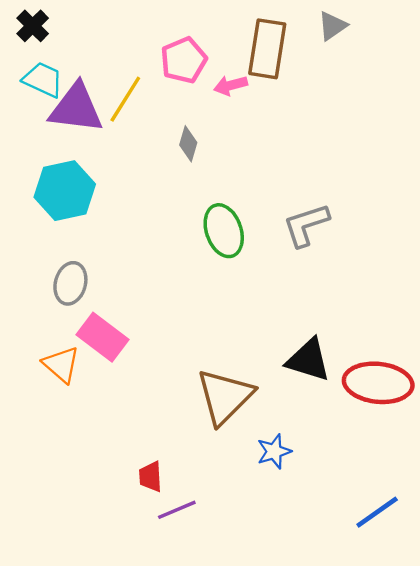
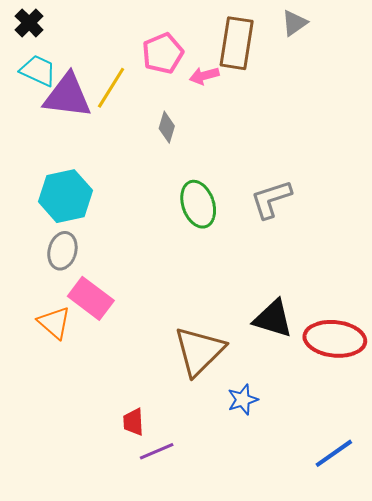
cyan hexagon: (65, 191) -> (66, 196), moved

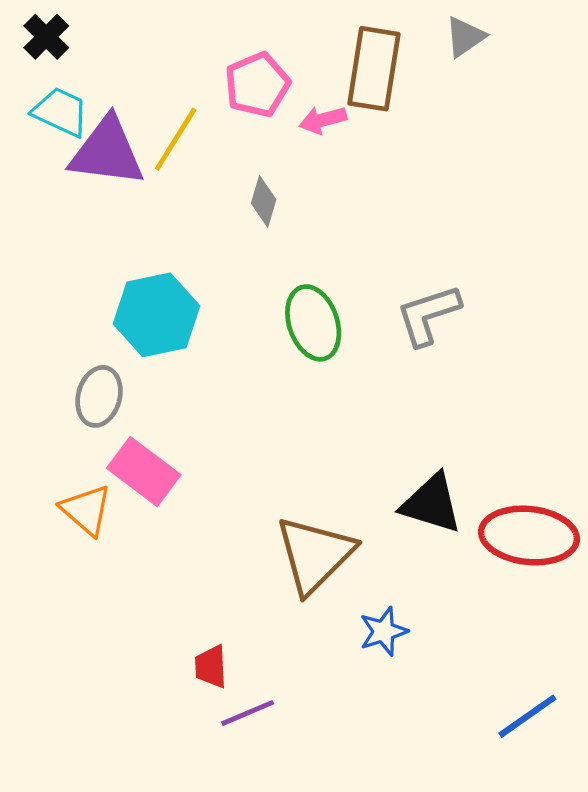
cyan hexagon: (66, 196) -> (157, 315), moved

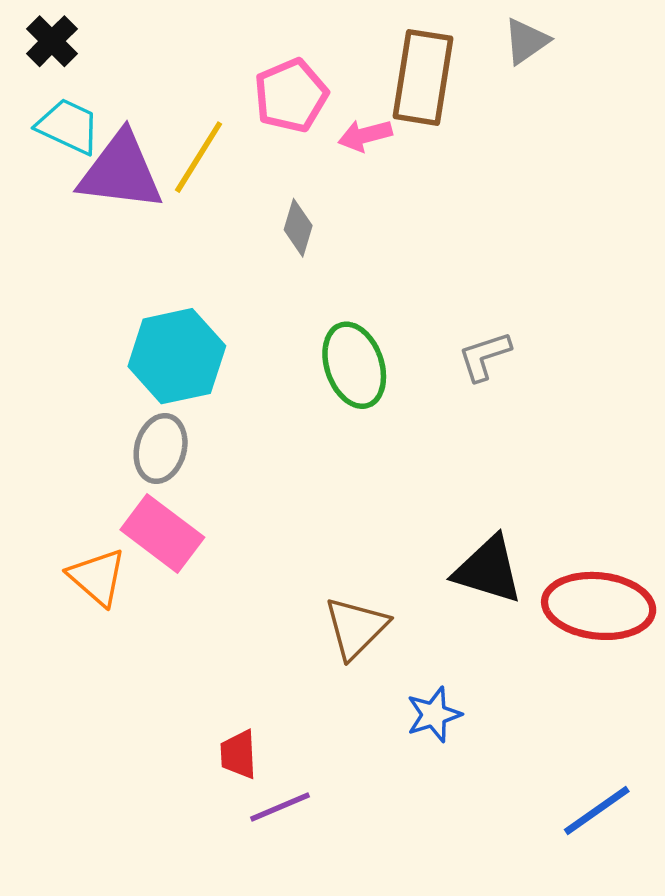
gray L-shape: (428, 315) -> (485, 356), size x0.7
gray ellipse: (99, 396) -> (161, 448), moved
brown triangle: (315, 555) -> (356, 628), size x0.7

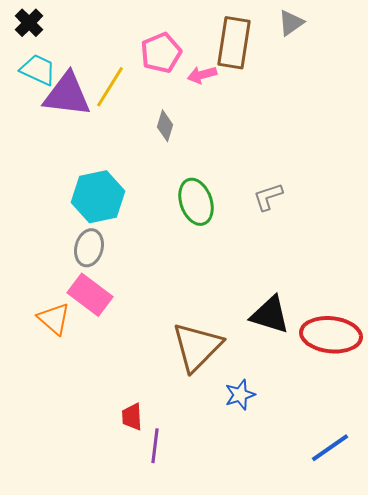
brown triangle: (356, 628) -> (197, 347), size x1.4
purple line: (280, 807) -> (155, 446), turned -60

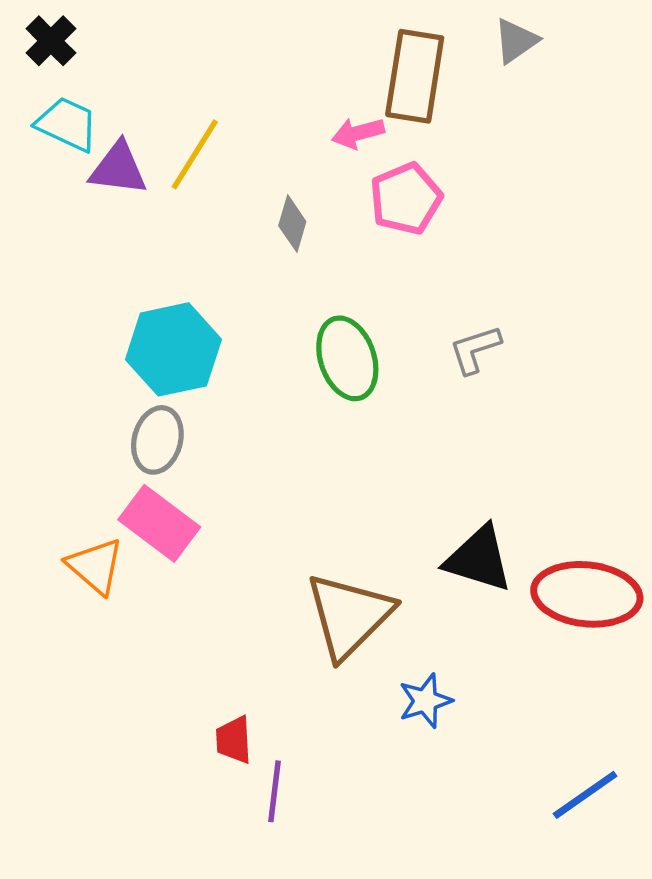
pink pentagon: (161, 53) -> (406, 199), moved
purple triangle: (67, 95) -> (118, 169), size x0.7

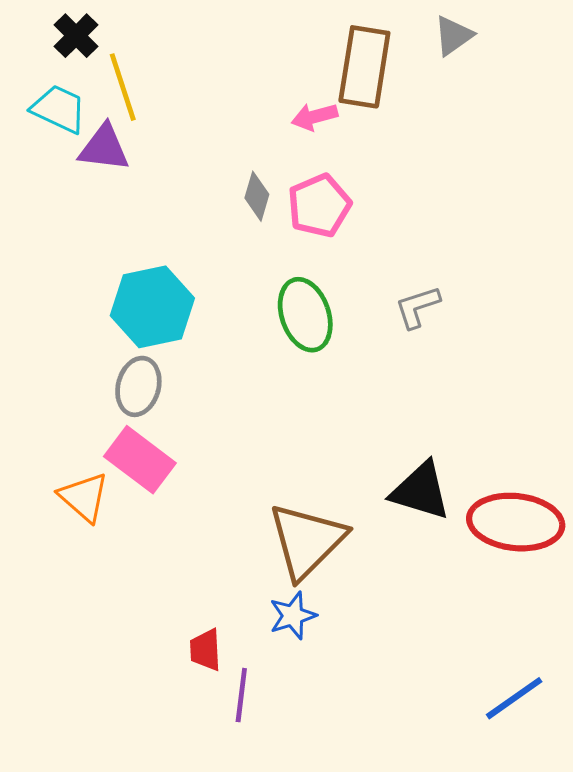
black cross: (51, 41) -> (76, 36), moved
yellow line: (195, 154) -> (123, 87), moved, turned -50
pink pentagon: (406, 199) -> (319, 206), moved
blue star: (425, 701) -> (293, 616), moved

